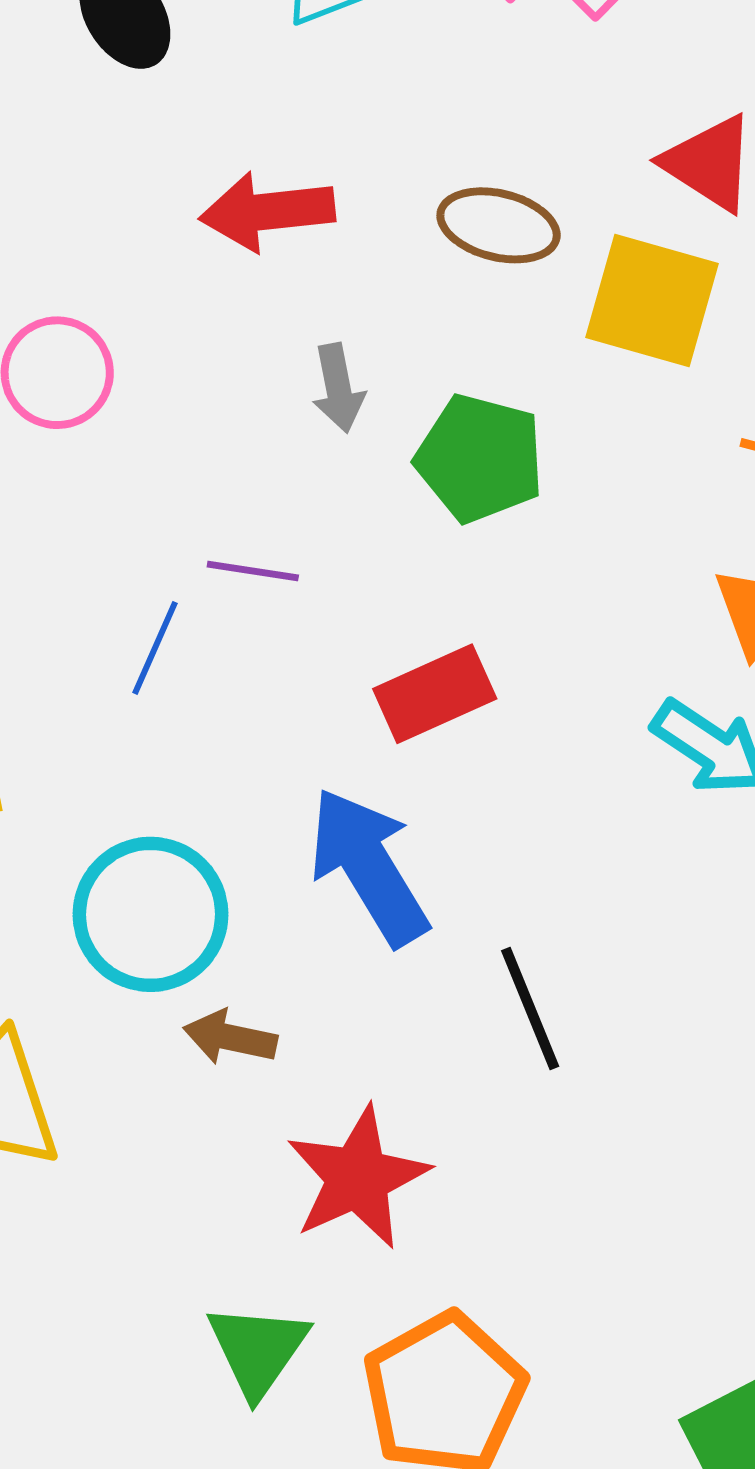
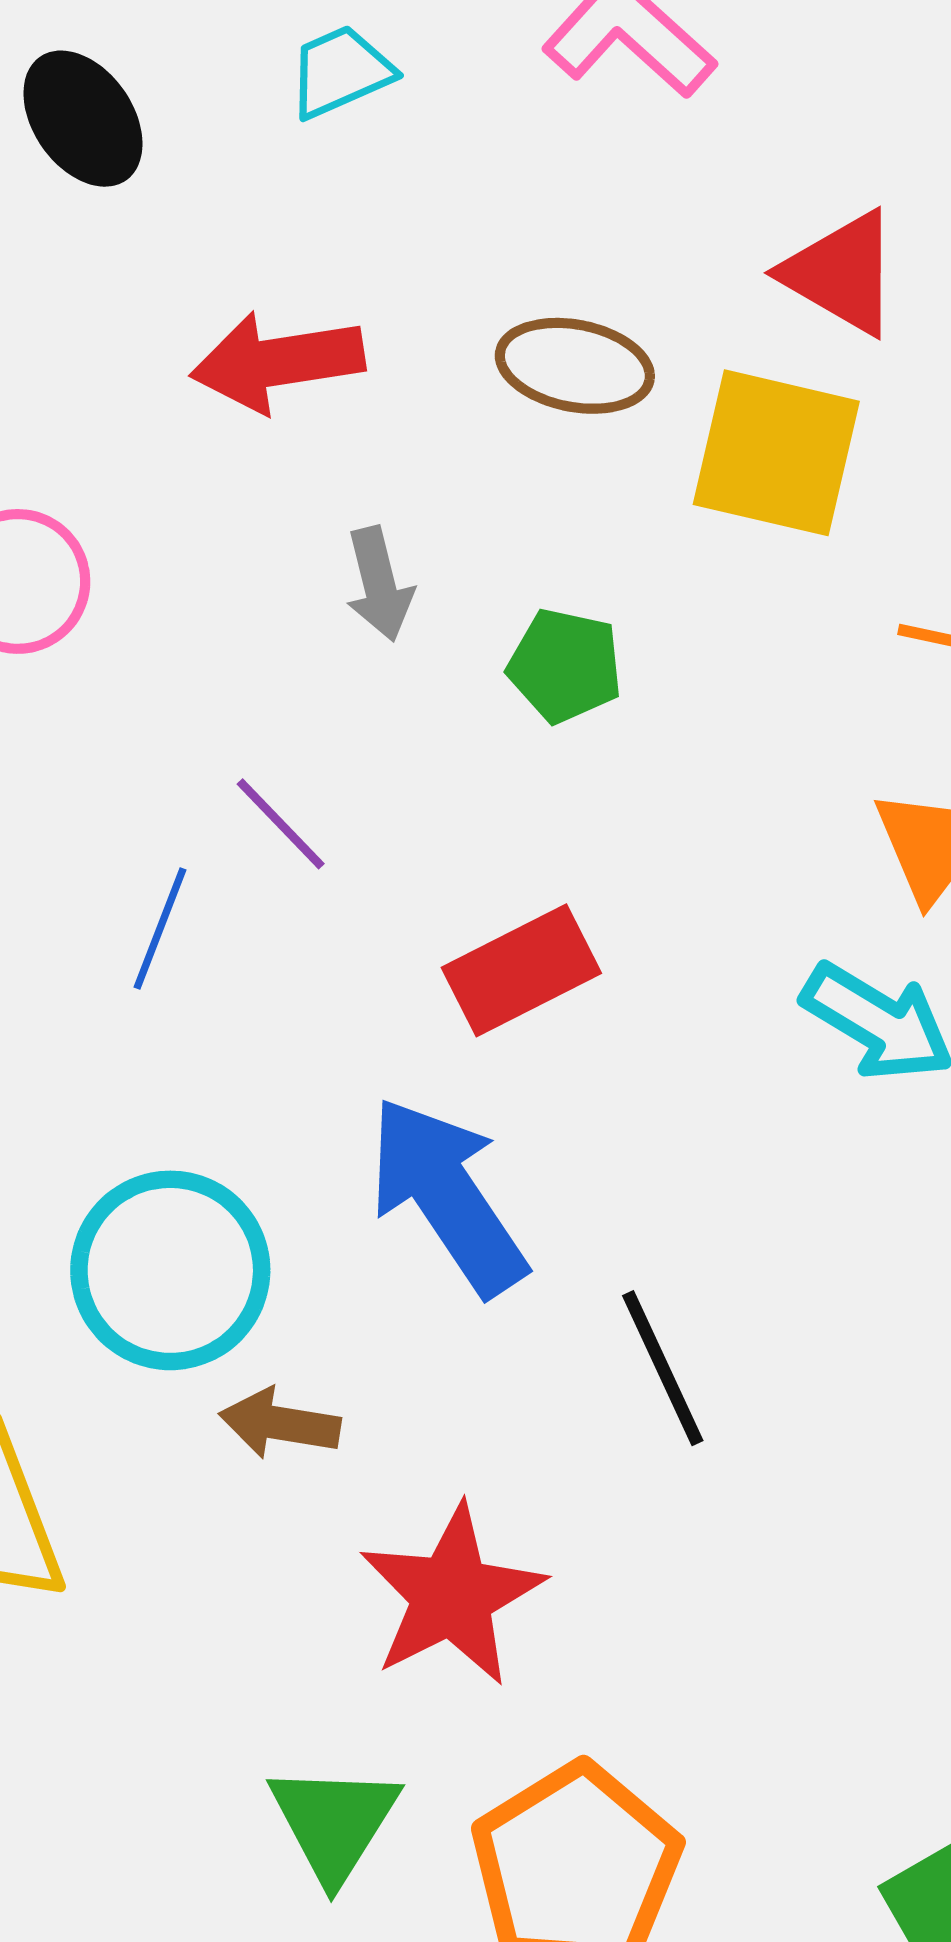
green pentagon: (480, 458) -> (565, 666), size x0.7
purple line: (253, 571) -> (281, 824), turned 40

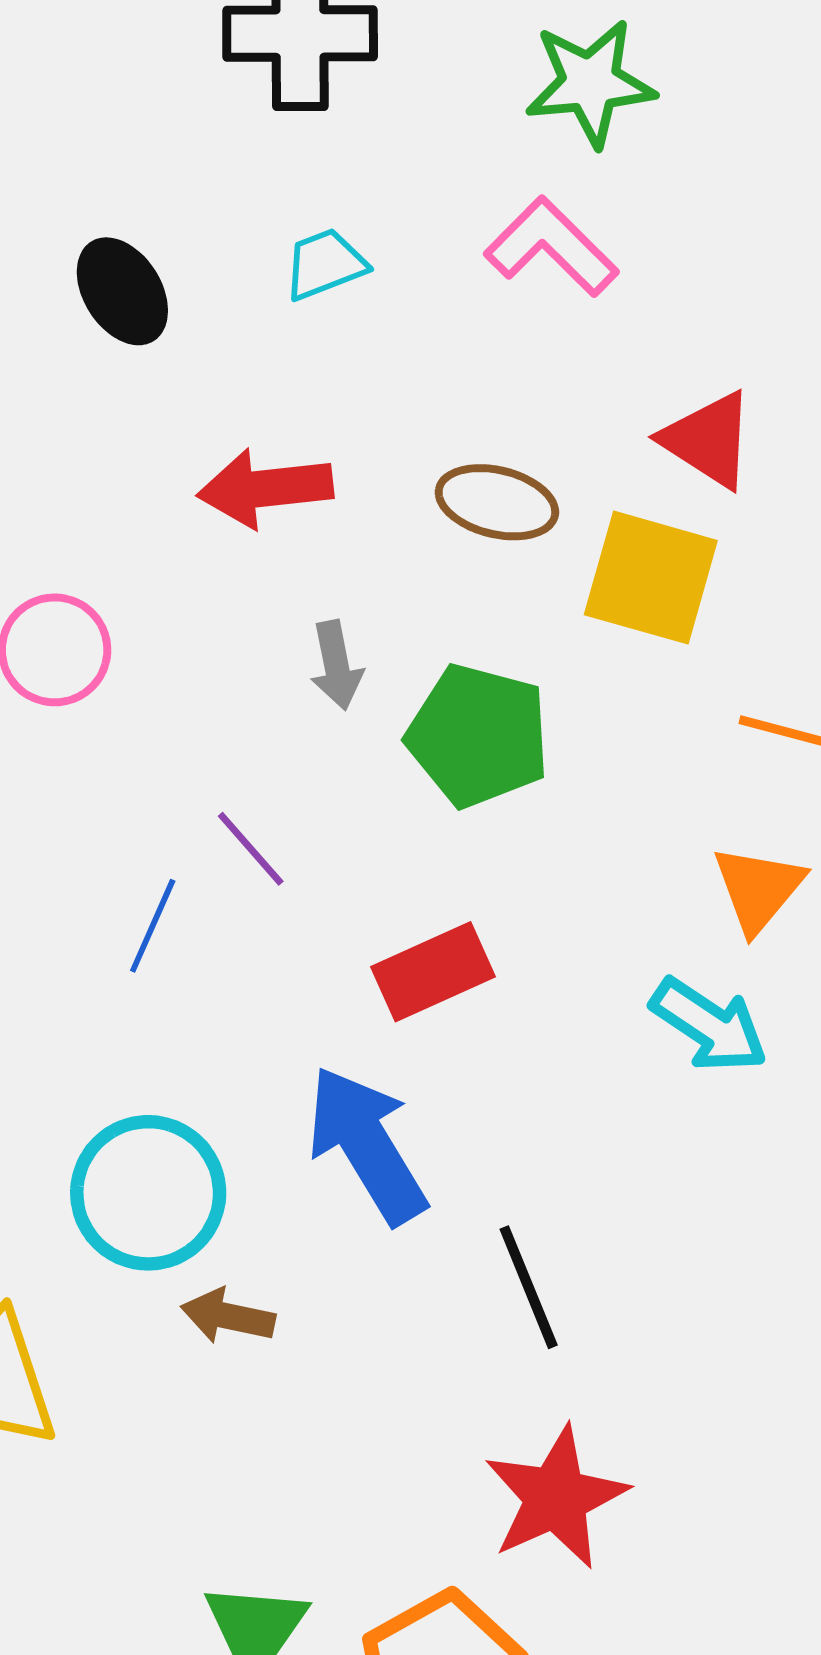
green pentagon: (565, 666) -> (478, 736), size x1.6
red star: (452, 1595) -> (556, 1498), moved

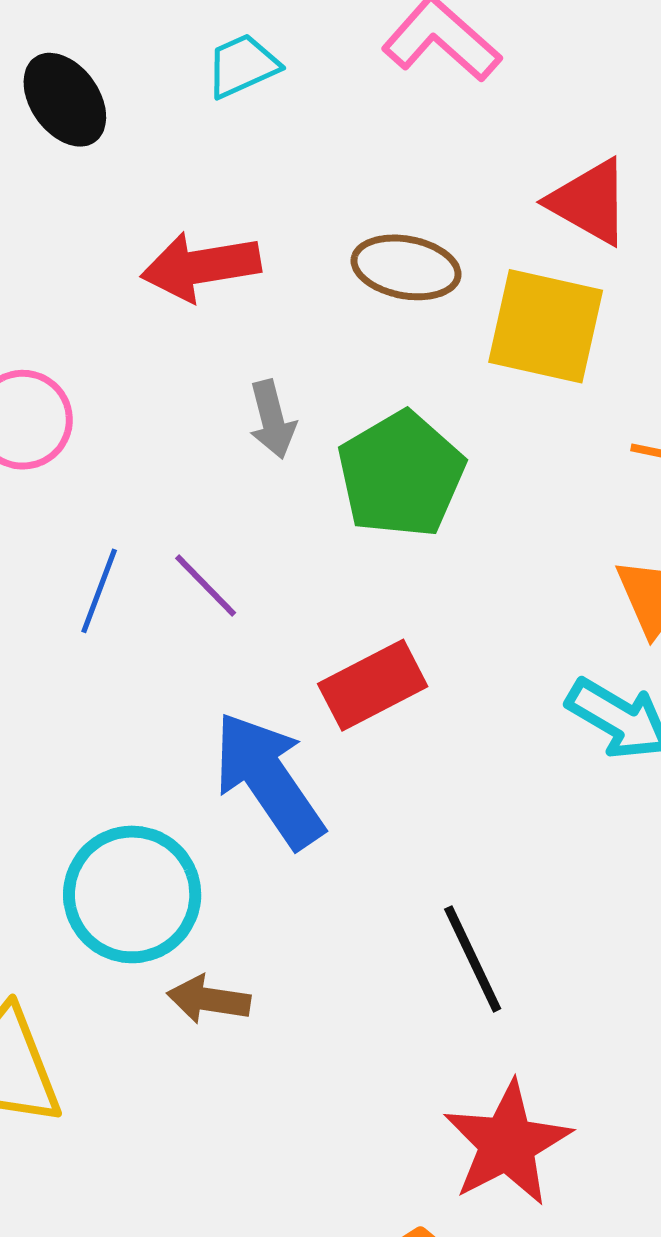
green pentagon: (478, 736) -> (401, 475), turned 30
blue line: (153, 926) -> (99, 591), moved
blue arrow: (367, 1145) -> (269, 780), moved

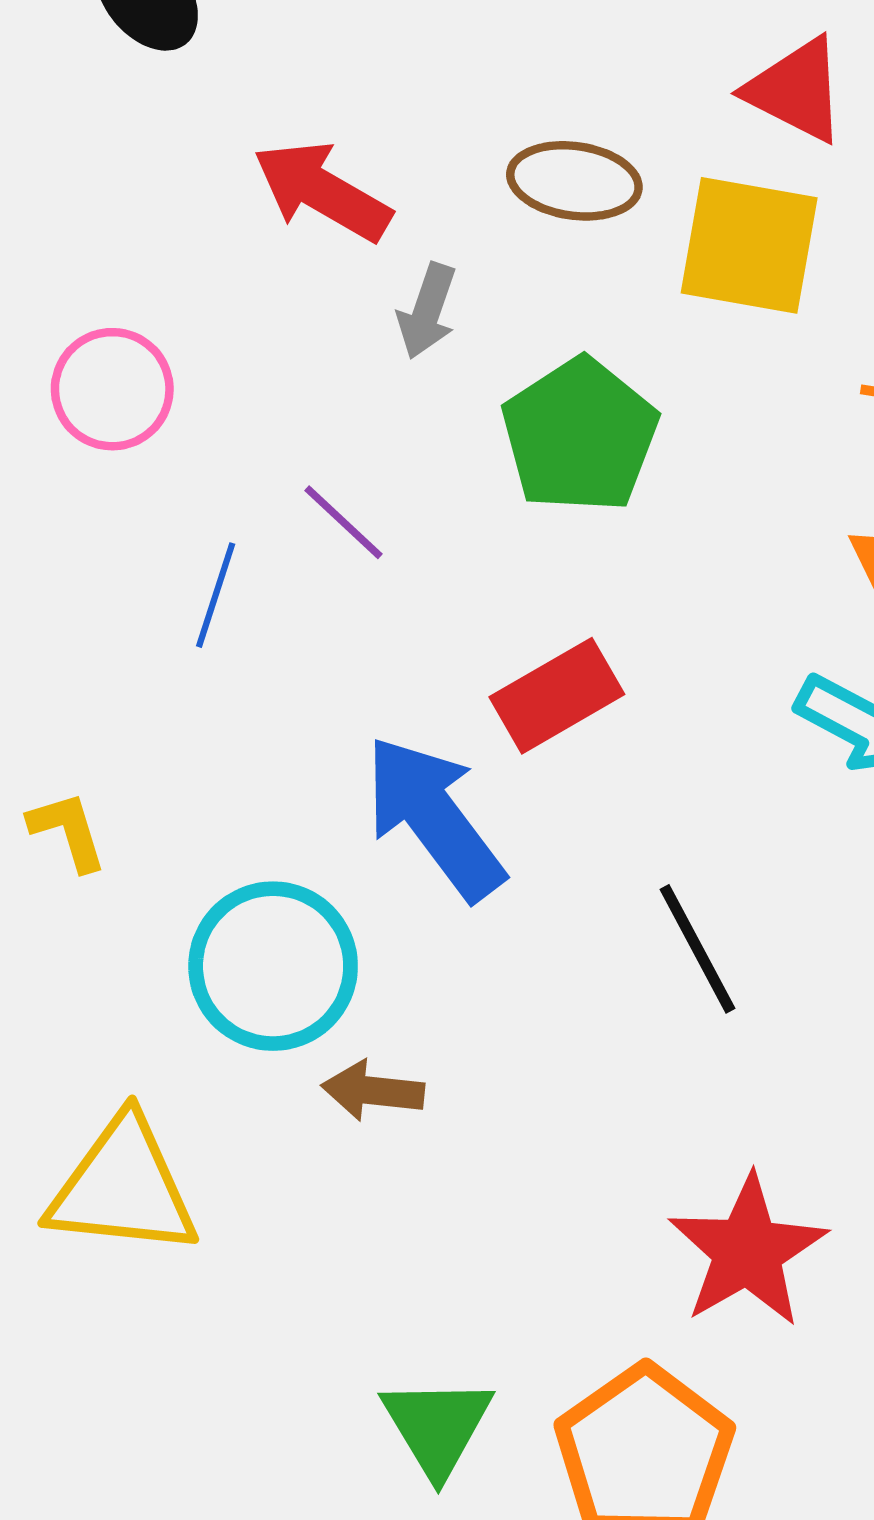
red arrow: (201, 267) -> (322, 191), turned 42
gray arrow: (272, 419) -> (427, 311), moved, turned 36
purple line: (206, 585) -> (343, 522), moved
black line: (473, 959) -> (697, 949), moved

